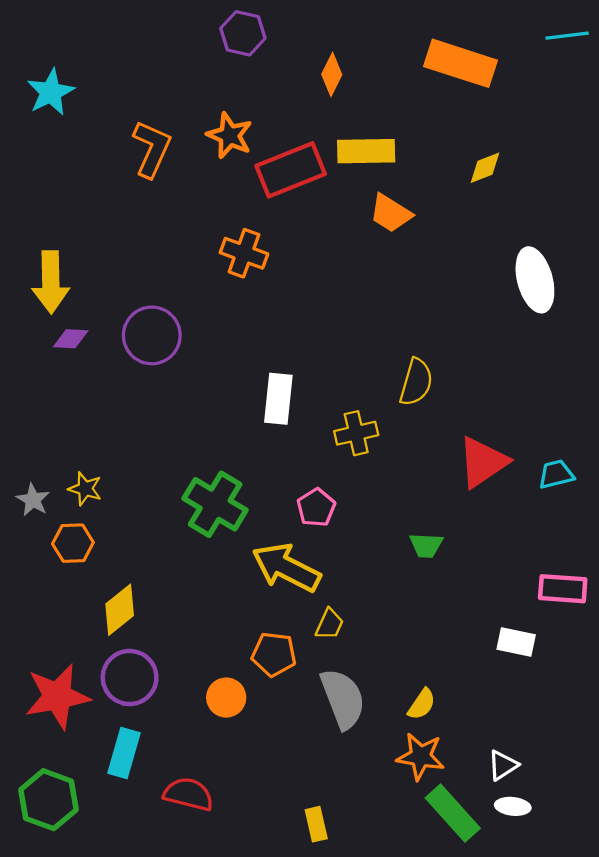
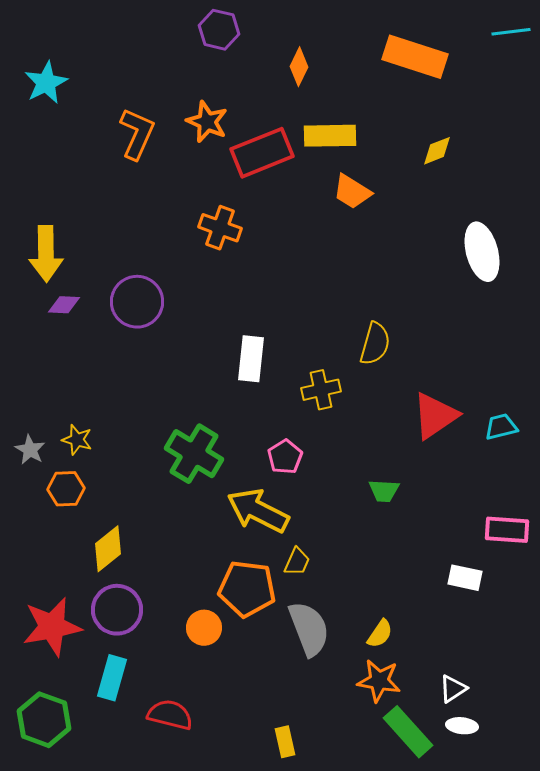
orange pentagon: (274, 654) -> (247, 589), size x1.4

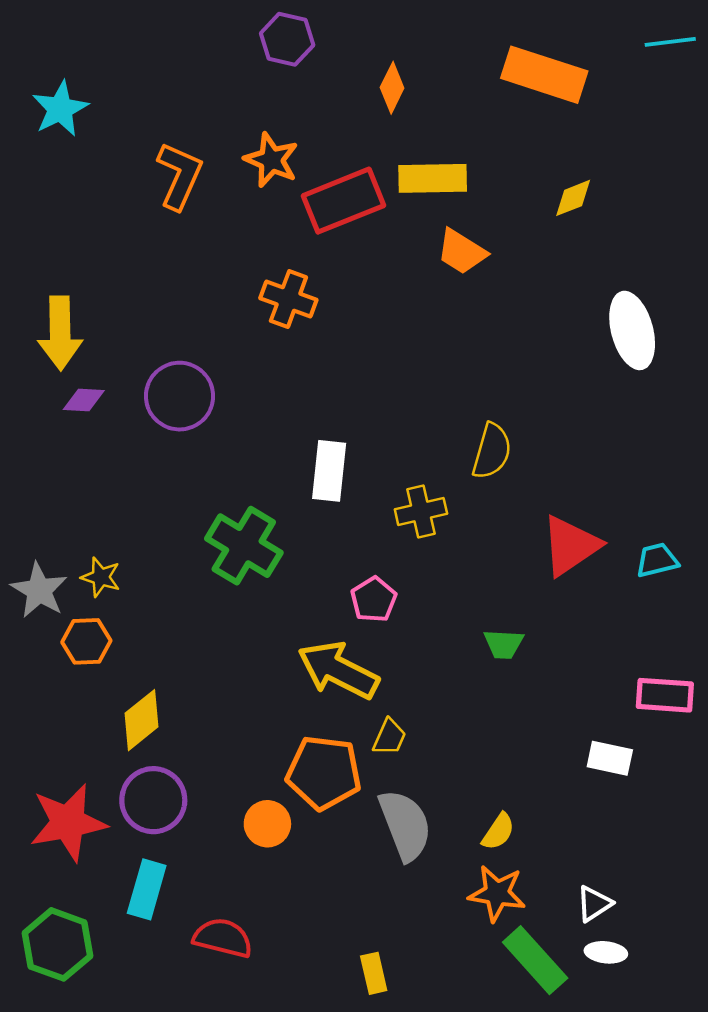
gray star: (30, 450) -> (39, 590), size x1.4
green cross: (194, 454) -> (244, 546), moved

